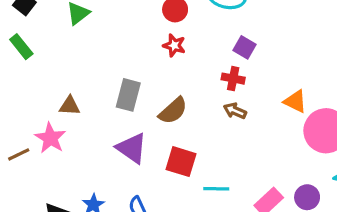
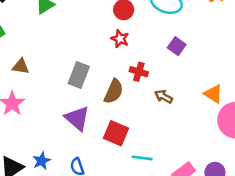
red cross: (233, 79) -> (139, 72), moved
brown triangle: (70, 106) -> (21, 66), moved
brown semicircle: (173, 111) -> (114, 91), turned -30

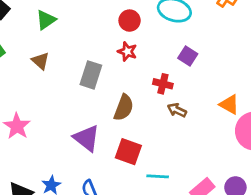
brown triangle: (21, 66) -> (41, 61), moved, turned 36
red cross: (139, 72) -> (163, 84), moved
gray rectangle: (79, 75) -> (91, 75), moved

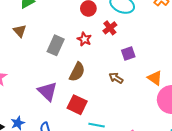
red star: (127, 51) -> (84, 39), moved
purple square: (188, 56) -> (128, 53), moved, turned 32
red cross: (163, 84) -> (110, 28), moved, turned 32

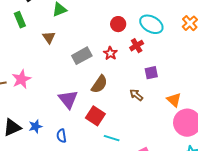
gray rectangle: (56, 45) -> (82, 56), turned 30

